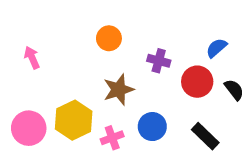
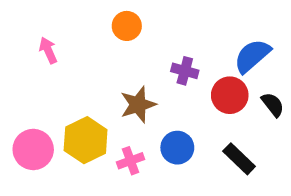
orange circle: (109, 38) -> (127, 26), moved
blue semicircle: (216, 48) -> (252, 56), size x1.5
pink arrow: (32, 58) -> (48, 50), moved

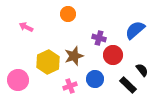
pink arrow: (48, 50) -> (26, 27), turned -40
red circle: (230, 95) -> (113, 55), moved
black semicircle: (273, 105) -> (142, 70), moved
yellow hexagon: (86, 140) -> (48, 62), moved

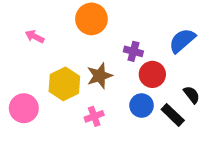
orange circle: (68, 14) -> (91, 19), size x1.5
blue circle: (95, 79) -> (142, 106), moved

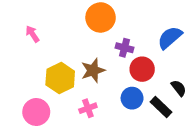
orange circle: (91, 19) -> (101, 17), moved
pink arrow: (35, 36) -> (32, 34), turned 30
pink circle: (24, 108) -> (36, 112), moved

